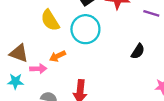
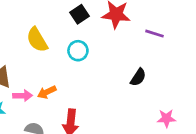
cyan circle: (85, 29) -> (78, 51), size x0.6
orange arrow: (58, 56) -> (47, 92), moved

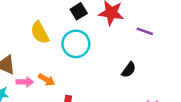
cyan circle: (78, 51) -> (76, 44), size x1.5
orange arrow: (47, 92) -> (47, 80), turned -126

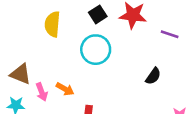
yellow semicircle: (40, 33) -> (52, 24), moved, turned 35
pink arrow: (25, 82) -> (42, 92), turned 70

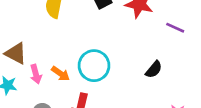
cyan circle: (96, 50) -> (94, 66), moved

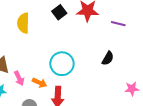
orange arrow: (61, 74) -> (40, 83), moved

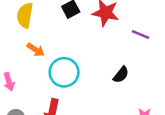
orange arrow: (40, 83) -> (36, 50), moved

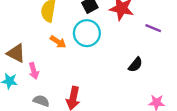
cyan circle: (64, 72) -> (87, 33), moved

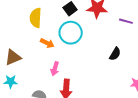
brown triangle: (16, 53) -> (13, 57), turned -42
pink arrow: (34, 71) -> (55, 69), moved, turned 40

